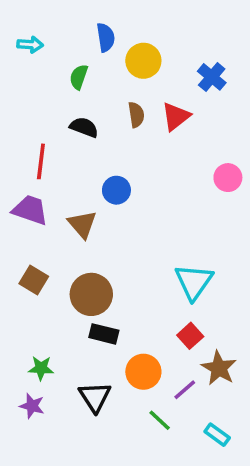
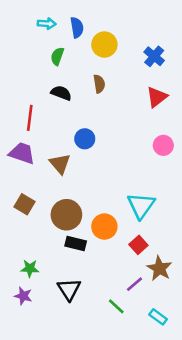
cyan arrow: (30, 45) -> (47, 24), moved
red triangle: (176, 116) -> (157, 97), moved
pink circle: (228, 178) -> (163, 145), moved
orange circle: (143, 372) -> (104, 227), moved

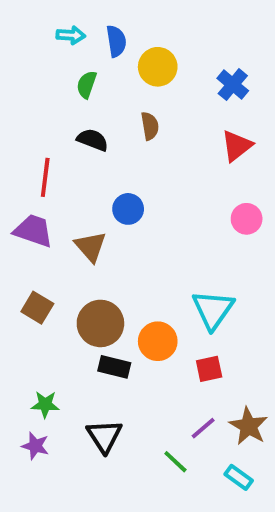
red square: (138, 245) -> (209, 369), turned 30
brown star: (159, 268) -> (249, 426), moved

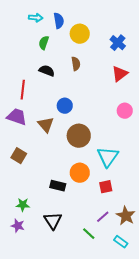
brown circle: (100, 323) -> (79, 136), moved

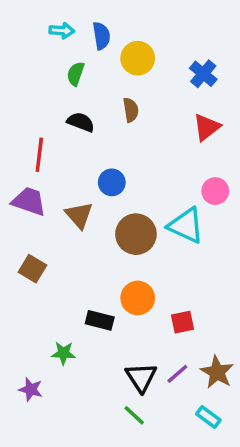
cyan triangle: (108, 157) -> (186, 226), moved, turned -40
green star: (23, 205) -> (63, 353), moved
black triangle: (53, 221) -> (141, 377), moved
green line: (89, 234) -> (134, 415), moved

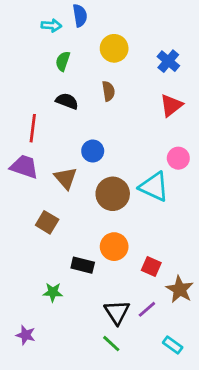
blue semicircle: (101, 36) -> (80, 16), moved
brown square: (32, 269) -> (47, 222), moved
red square: (183, 322) -> (151, 267), turned 36
brown star: (217, 372) -> (180, 289), moved
purple star: (31, 389) -> (26, 335), moved

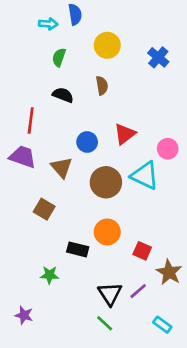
red triangle: (171, 105) -> (125, 134), moved

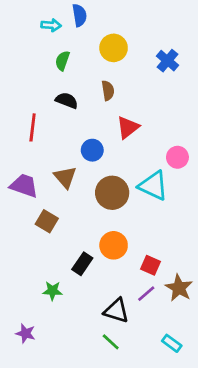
red triangle: (125, 134) -> (128, 127), moved
purple trapezoid: (23, 157) -> (24, 186), moved
black rectangle: (78, 249) -> (82, 264), turned -70
purple line: (138, 291) -> (146, 294), moved
black triangle: (110, 294) -> (116, 311), turned -40

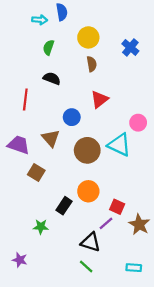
brown semicircle: (108, 91) -> (92, 64), moved
purple line: (146, 294) -> (106, 223), moved
cyan rectangle: (172, 343) -> (134, 268), turned -32

